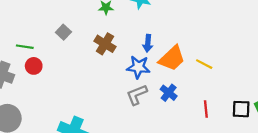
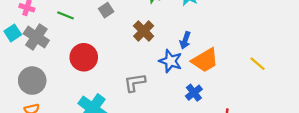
yellow line: (204, 64) -> (257, 64), moved
red circle: (34, 66) -> (84, 57), moved, size x1.6
gray L-shape: (137, 95) -> (135, 83), moved

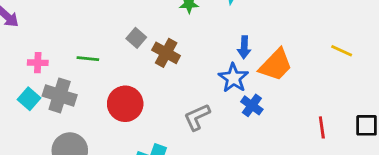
brown cross: (144, 31) -> (166, 53), moved
blue star: (171, 61) -> (233, 78), turned 30
blue cross: (194, 93) -> (252, 105), moved

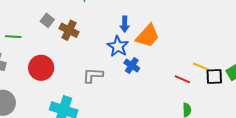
yellow line: (342, 51) -> (201, 66), moved
gray L-shape: (197, 117) -> (93, 75), turned 30
red line: (322, 127) -> (182, 79), turned -56

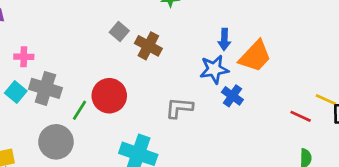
green line: (13, 37) -> (80, 110), moved, turned -63
blue star: (118, 46) -> (214, 69), turned 30

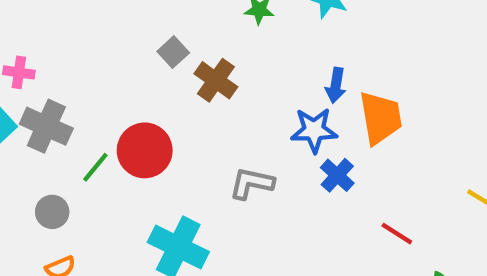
orange trapezoid: (255, 56) -> (380, 118), turned -60
red line: (301, 116) -> (397, 234), moved
gray circle: (56, 142) -> (52, 212), size x0.6

